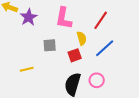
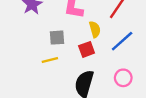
yellow line: (27, 69) -> (50, 60), moved
pink circle: (97, 80) -> (123, 78), moved

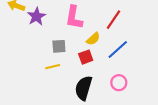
yellow semicircle: (95, 29) -> (93, 39), turned 64

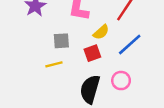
pink circle: (119, 83) -> (121, 81), moved

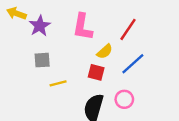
gray square: (61, 41) -> (42, 60), moved
red square: (92, 53) -> (96, 72), turned 35

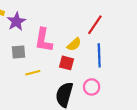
pink L-shape: (83, 27) -> (44, 40), moved
blue line: (133, 64) -> (99, 55), turned -50

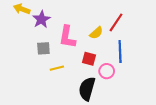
yellow semicircle: (74, 44) -> (96, 33), moved
pink circle: (92, 87) -> (107, 71), moved

